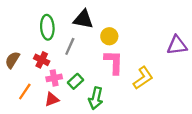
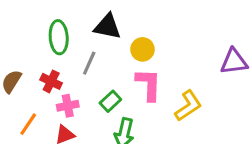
green rectangle: (75, 81) -> (110, 101), moved

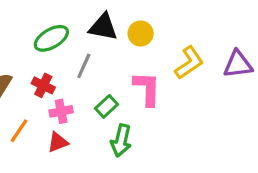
green ellipse: (59, 37) -> (51, 38), turned 64
yellow circle: (142, 49) -> (141, 33), moved
yellow L-shape: (188, 106) -> (189, 63), moved

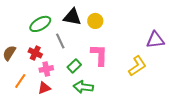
yellow L-shape: (189, 63) -> (137, 66), moved
gray line: (84, 66) -> (60, 41), turned -49
green arrow: (121, 141) -> (83, 87), turned 84

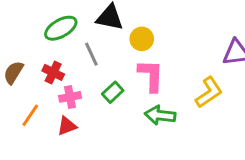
yellow circle: (95, 21) -> (142, 39), moved
green arrow: (83, 87) -> (160, 115), moved

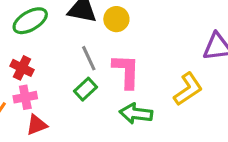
yellow circle: (142, 39) -> (116, 19), moved
gray line: (91, 54) -> (89, 58), moved
pink cross: (70, 97) -> (25, 97), moved

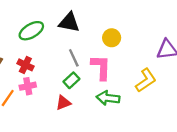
yellow circle: (116, 19) -> (112, 38), moved
red triangle: (37, 125) -> (63, 103), moved

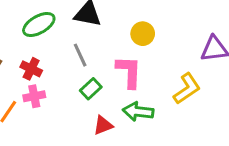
gray line: (74, 58) -> (80, 55), moved
red triangle: (63, 103) -> (103, 125), moved

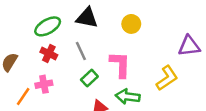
yellow circle: (143, 34) -> (131, 24), moved
red cross: (31, 69) -> (49, 53), moved

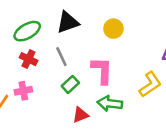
black triangle: (87, 18) -> (68, 22), turned -30

